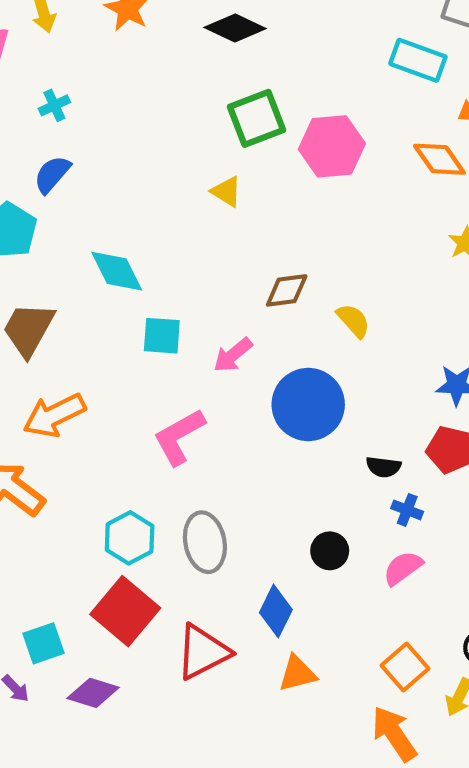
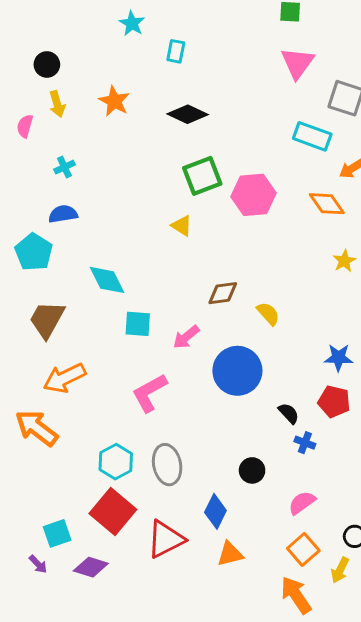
blue semicircle: (52, 174) -> (63, 214), turned 40
black semicircle: (383, 467) -> (289, 413), turned -140
pink semicircle: (403, 568) -> (302, 503), moved

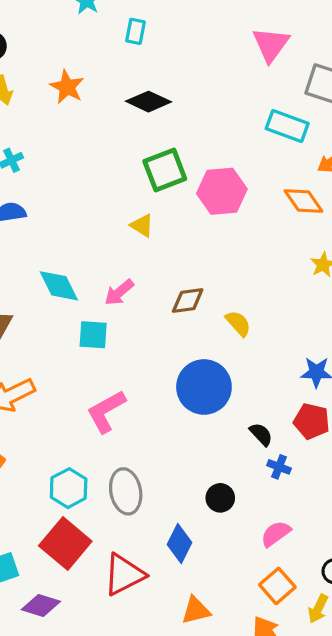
pink arrow: (186, 337) -> (119, 292), moved
orange triangle: (230, 554) -> (196, 610), moved

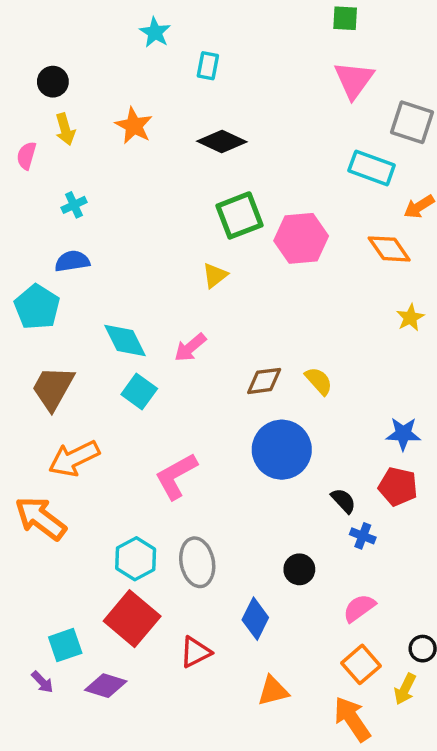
yellow triangle: (142, 225) -> (215, 275), turned 50
brown diamond: (188, 301) -> (264, 381), moved
cyan square: (93, 335) -> (139, 392), moved, turned 32
red triangle: (124, 575) -> (195, 652), size x0.7

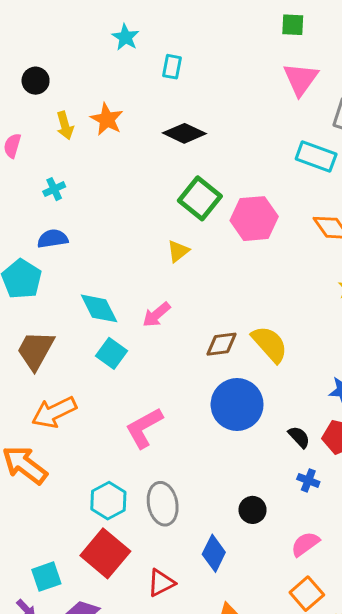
yellow arrow: (65, 129) -> (65, 126), moved
green square: (239, 215) -> (200, 198), turned -30
yellow semicircle: (319, 381) -> (270, 344), size x1.5
black semicircle: (343, 501) -> (299, 437), moved

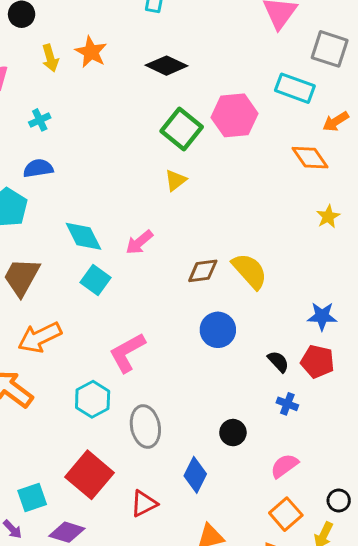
pink hexagon: (254, 219) -> (234, 115), moved
yellow triangle: (178, 251) -> (176, 180), moved
blue circle: (237, 405) -> (218, 330), size x0.7
cyan hexagon: (108, 501) -> (93, 399), moved

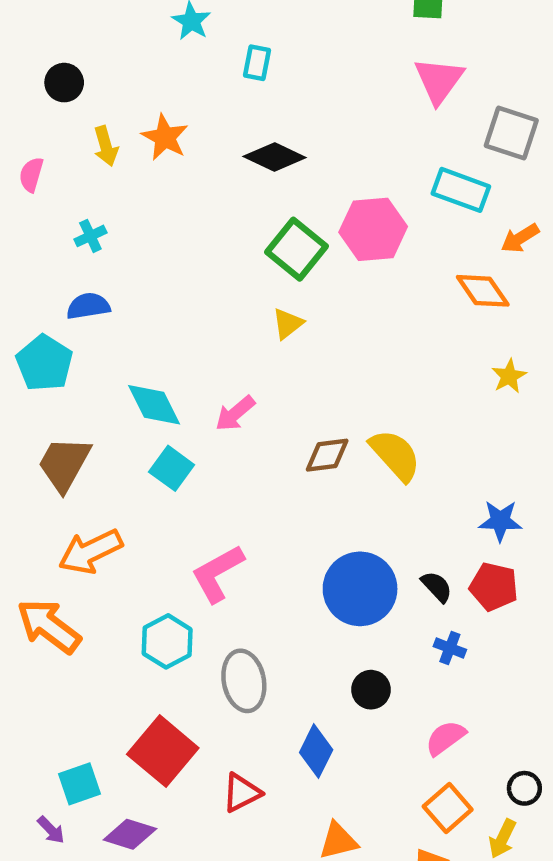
blue circle: (218, 330) -> (360, 589), moved, size x1.4

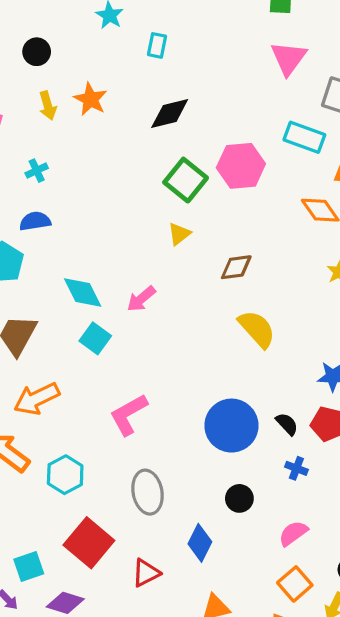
black circle: (64, 83) -> (37, 52), moved
black diamond: (275, 157) -> (170, 114), turned -39
brown diamond: (327, 455) -> (236, 267), moved
cyan hexagon: (167, 641) -> (65, 475), moved

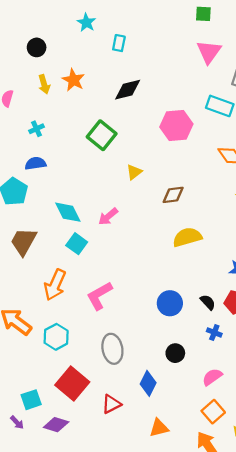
green square: (186, 180) -> (102, 135), moved
yellow semicircle: (257, 329) -> (187, 237), turned -64
orange arrow: (37, 399) -> (55, 285), moved, turned -40
blue circle: (231, 426) -> (170, 303), size x0.7

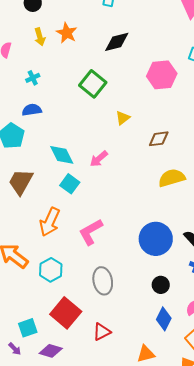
blue circle: (170, 303) -> (156, 239), size x1.4
blue diamond: (148, 383) -> (164, 319), moved

